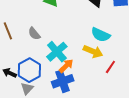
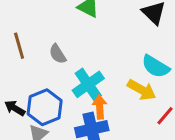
orange arrow: (66, 66) -> (100, 107), turned -56

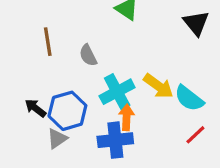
cyan semicircle: (156, 66) -> (189, 98), moved
yellow arrow: (142, 90) -> (158, 86), moved

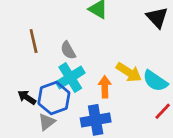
cyan cross: (117, 92) -> (70, 78), moved
orange arrow: (127, 117) -> (105, 87), moved

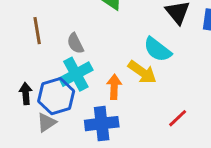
cyan semicircle: (155, 81) -> (157, 50), moved
black arrow: (27, 97) -> (26, 94), turned 48

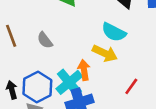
cyan cross: (76, 74) -> (69, 82), moved
red line: (178, 118) -> (131, 86), moved

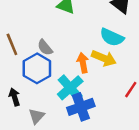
orange arrow: (84, 70) -> (83, 63), moved
blue hexagon: (37, 87) -> (37, 68), moved

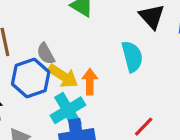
cyan semicircle: (112, 37) -> (132, 57), turned -140
yellow arrow: (104, 58) -> (63, 76), moved

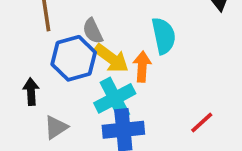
cyan semicircle: (132, 57) -> (164, 36), moved

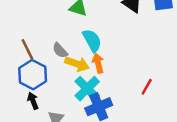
cyan semicircle: (164, 36) -> (92, 40), moved
blue hexagon: (74, 58) -> (33, 75), moved

